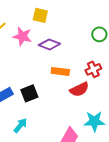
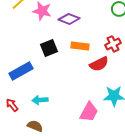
black square: (29, 93) -> (49, 48), moved
cyan arrow: (20, 125) -> (40, 100), turned -133

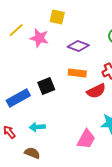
purple diamond: (69, 19) -> (78, 46), moved
black square: (49, 48) -> (46, 86), moved

